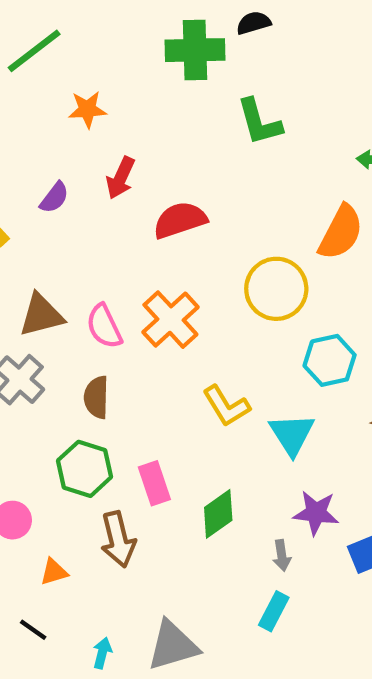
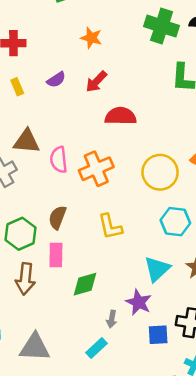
brown semicircle: (96, 397) -> (57, 217), moved
cyan triangle: (292, 434) -> (157, 269), moved

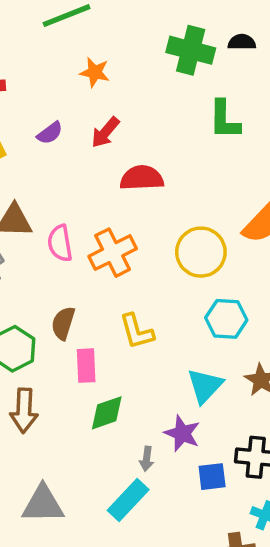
pink rectangle: (56, 255) -> (86, 366), moved
cyan rectangle: (97, 348) -> (128, 500), size x1.4

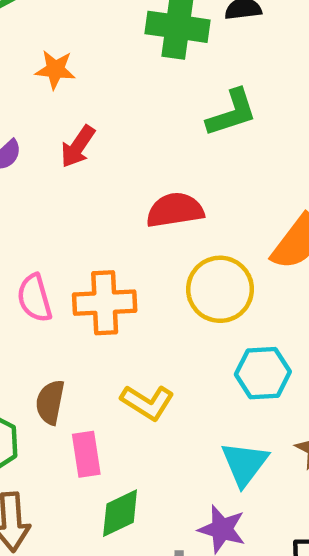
green L-shape: (224, 120) -> (232, 113), turned -102
red semicircle: (142, 178) -> (175, 210), moved
orange cross: (113, 253) -> (105, 303), turned 30
yellow L-shape: (137, 331) -> (147, 402), turned -36

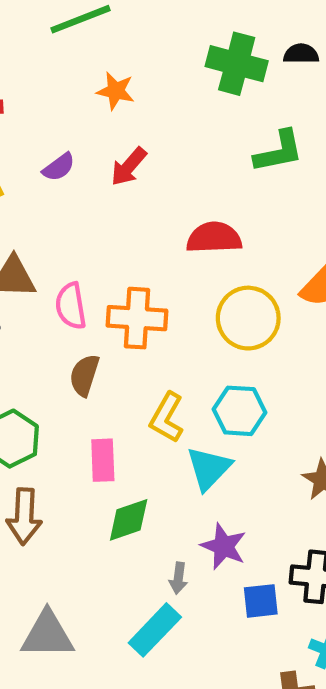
cyan hexagon: (263, 373) -> (239, 411), moved
brown semicircle: (50, 402) -> (84, 375), moved
yellow L-shape: (147, 402) -> (167, 418), turned 81
cyan triangle: (245, 464) -> (209, 468), moved

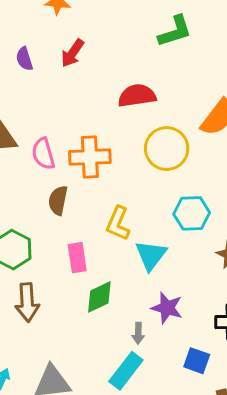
purple semicircle: (59, 167) -> (24, 59), turned 115
cyan hexagon: (239, 411) -> (192, 213), moved
blue square: (261, 601) -> (197, 361), moved, turned 32

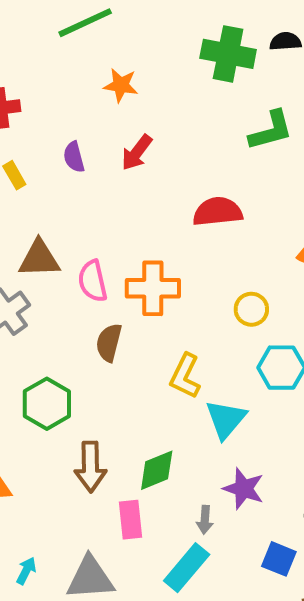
yellow circle: (167, 149) -> (251, 309), moved, size x0.6
pink rectangle: (77, 258) -> (131, 520), moved
brown arrow: (27, 302) -> (90, 467), moved

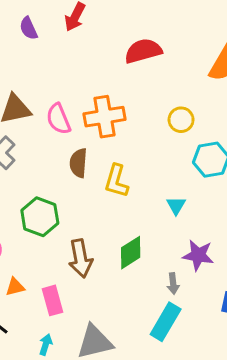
yellow L-shape: (185, 376) -> (116, 181), moved
cyan triangle: (226, 419) -> (176, 205), size x0.6
pink rectangle: (131, 520) -> (53, 300), moved

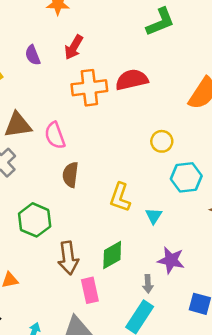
orange cross: (104, 117) -> (89, 88), moved
yellow L-shape: (116, 181) -> (120, 197), moved
pink rectangle: (53, 300) -> (90, 290), moved

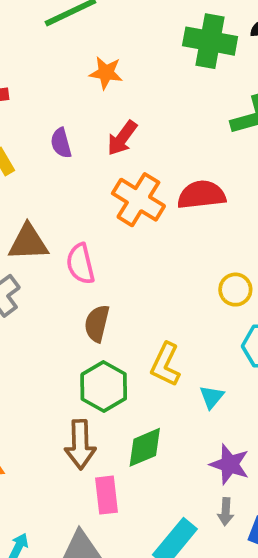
orange cross: (89, 88) -> (138, 200), turned 32
green hexagon: (35, 220) -> (104, 387), moved
gray arrow: (148, 284) -> (226, 512), moved

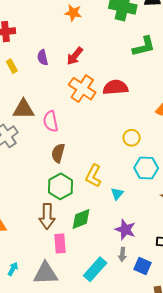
orange star: (106, 73) -> (73, 13), moved

